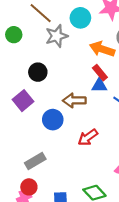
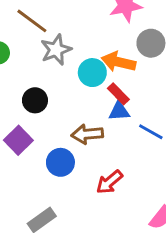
cyan circle: (80, 18) -> (92, 73), moved

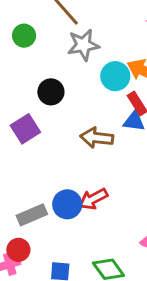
blue circle: (60, 162) -> (67, 204), moved
red arrow: (109, 182) -> (93, 199), moved

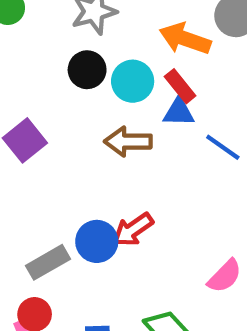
cyan circle: (115, 76) -> (133, 81), moved
black circle: (51, 92) -> (87, 70), moved

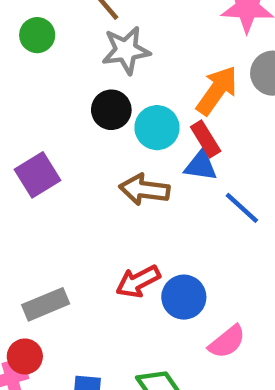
orange arrow: (185, 39) -> (217, 90), turned 99
blue circle: (97, 241) -> (184, 297), moved

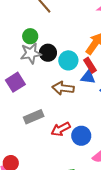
green circle: (37, 35) -> (30, 36), moved
gray star: (126, 50) -> (31, 53), moved
gray rectangle: (46, 304) -> (34, 117), moved

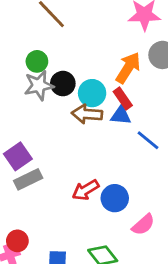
purple square: (15, 82) -> (18, 156), moved
brown arrow: (63, 88) -> (87, 114), moved
gray rectangle: (34, 117) -> (28, 179), moved

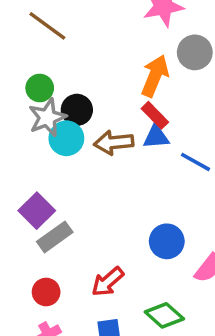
cyan circle: (92, 93) -> (66, 138), moved
red arrow: (86, 190) -> (108, 282), moved
red circle: (17, 241) -> (46, 292), moved

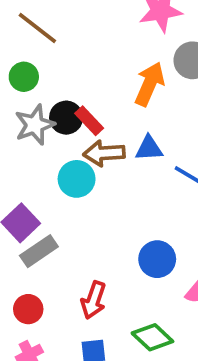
green circle: (40, 88) -> (24, 77), moved
red rectangle: (155, 115) -> (89, 121), moved
cyan circle: (66, 138) -> (77, 179), moved
red arrow: (108, 282) -> (94, 300), turned -32

